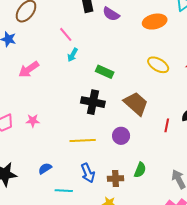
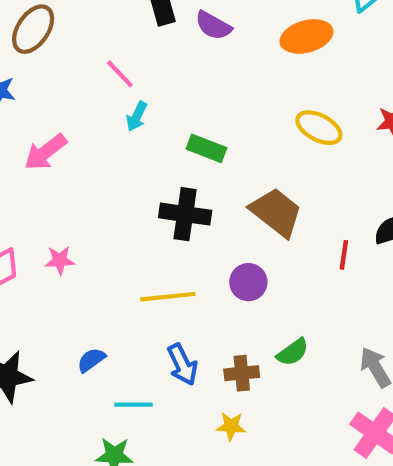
green semicircle: (140, 170) -> (293, 352), turned 35

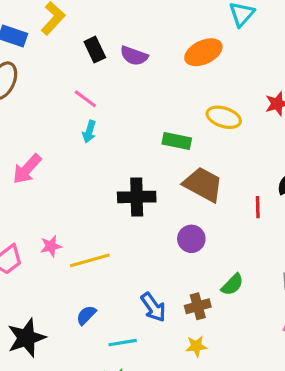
pink line: (120, 74) -> (85, 99), moved
green rectangle: (206, 148) -> (177, 141), moved
yellow line: (168, 297) -> (90, 260), moved

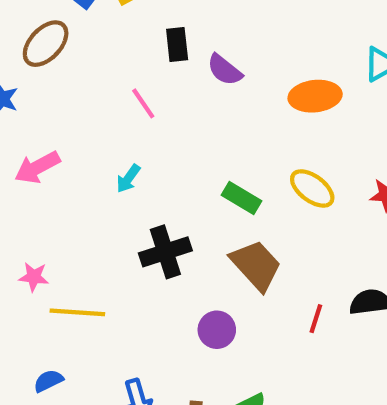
cyan arrow: (89, 132) -> (128, 179), moved
black cross: (137, 197) -> (165, 252), turned -36

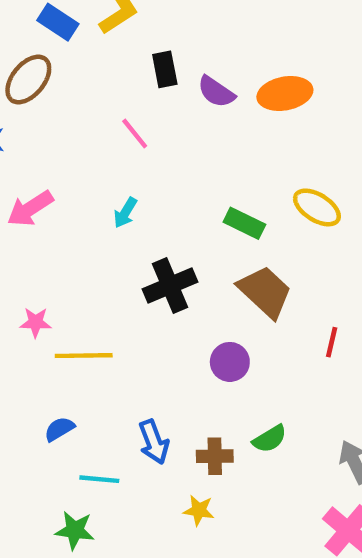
orange ellipse: (315, 96) -> (285, 93), moved

